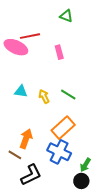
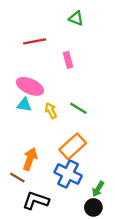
pink ellipse: (16, 47) -> (30, 86), moved
black L-shape: (31, 175) -> (36, 201), turned -135

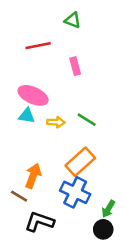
green triangle: (76, 18) -> (73, 20), moved
yellow arrow: (51, 111) -> (56, 122), turned 119

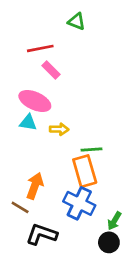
pink rectangle: (75, 66) -> (51, 70), moved, turned -30
green line: (87, 120) -> (91, 149), moved, turned -36
orange rectangle: (80, 162) -> (85, 171), turned -64

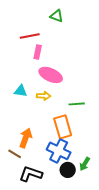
pink rectangle: (51, 70) -> (38, 52), turned 56
pink ellipse: (35, 101) -> (51, 75), moved
green line: (91, 149) -> (77, 104), moved
black circle: (109, 242) -> (68, 170), moved

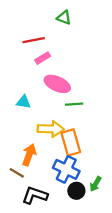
pink rectangle: (38, 52) -> (43, 58), turned 48
yellow arrow: (44, 96) -> (51, 129), moved, size x1.6
green line: (77, 104) -> (74, 104), moved

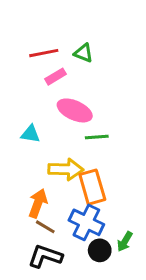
green triangle: (64, 18) -> (84, 53), moved
brown line: (17, 173) -> (45, 227), moved

